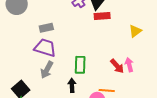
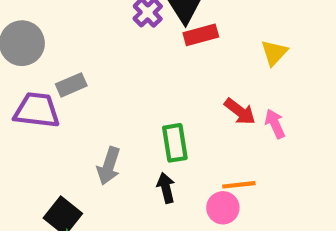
gray rectangle: (46, 28) -> (71, 85), moved
purple trapezoid: (45, 48) -> (37, 110), moved
red arrow: (117, 66) -> (240, 111), moved

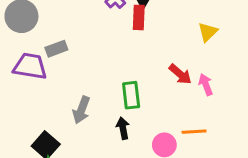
red rectangle: (201, 35) -> (139, 17), moved, turned -75
orange line: (239, 185) -> (194, 132), moved

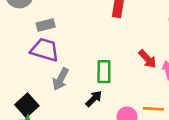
purple trapezoid: (30, 66) -> (45, 50), moved
black arrow: (123, 128) -> (94, 99), turned 48

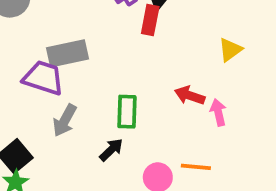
gray rectangle: (46, 25) -> (68, 53), moved, size x1.5
red arrow: (148, 59) -> (190, 95), turned 150

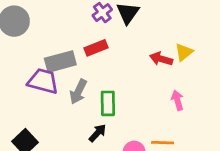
red rectangle: (150, 20) -> (96, 48), moved, turned 60
red arrow: (190, 95) -> (161, 59), moved
gray arrow: (65, 120) -> (78, 92), moved

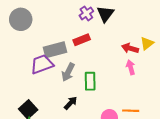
purple trapezoid: (43, 81) -> (42, 64), turned -35
pink arrow: (177, 100) -> (131, 67), moved
black arrow: (98, 133) -> (71, 103), moved

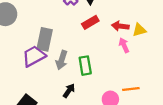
red rectangle: (82, 40) -> (90, 22), moved
yellow triangle: (147, 43) -> (139, 30), moved, turned 32
gray rectangle: (55, 50) -> (45, 39), turned -55

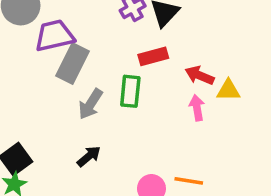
purple trapezoid: (34, 56) -> (55, 36), moved
green rectangle: (85, 66) -> (130, 91), moved

